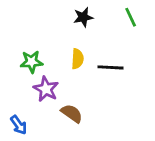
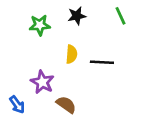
green star: (32, 62) -> (40, 25), moved
blue arrow: (19, 125) -> (17, 105), moved

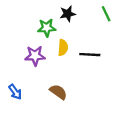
green star: (40, 25) -> (47, 28), moved
purple star: (42, 82) -> (35, 56), moved, turned -30

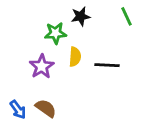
purple star: (35, 56) -> (42, 66), turned -30
brown semicircle: (58, 92) -> (46, 108), moved

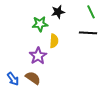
black line: (107, 65) -> (88, 33), moved
purple star: (42, 66) -> (38, 56), moved

